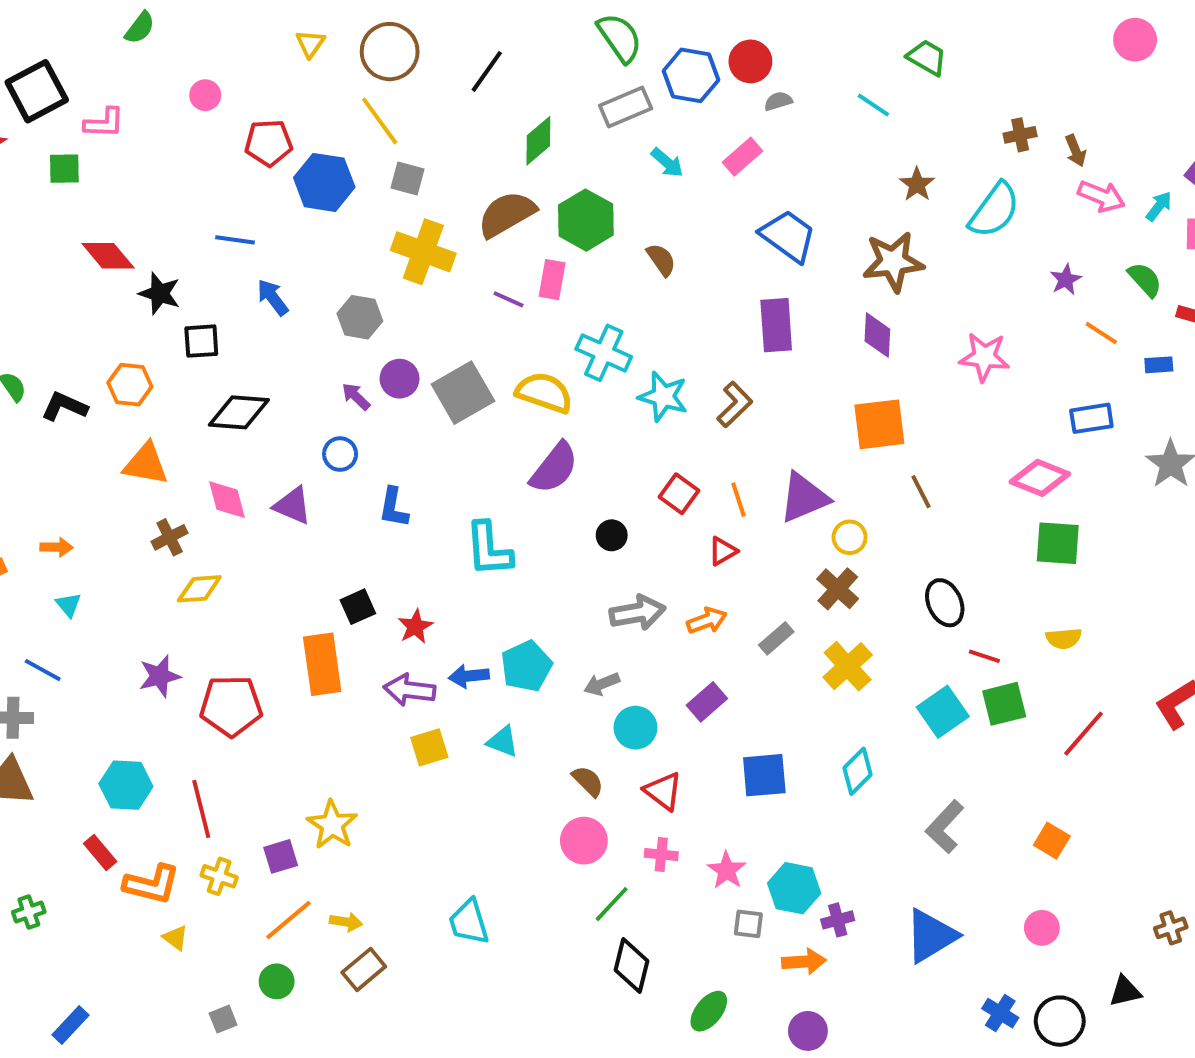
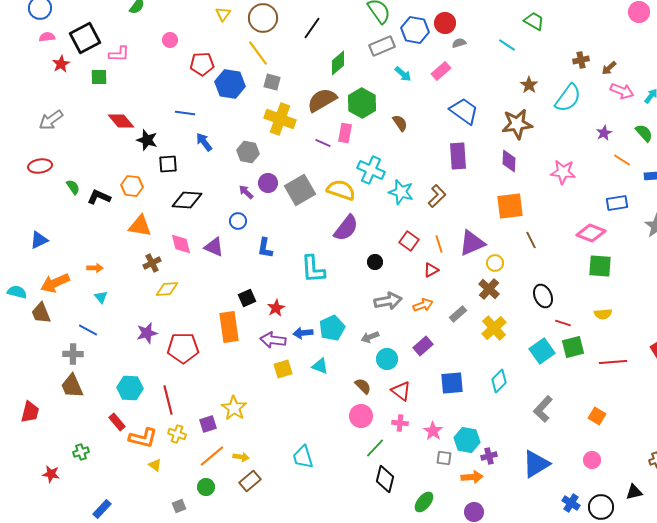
brown arrow: (1076, 151) -> (609, 68), turned 70
red line: (1084, 734) -> (613, 362), turned 44

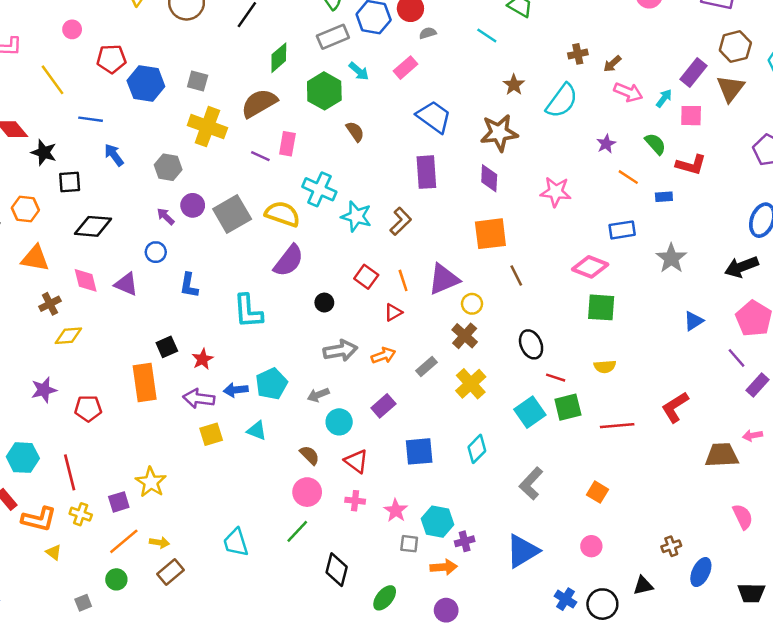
yellow line: (258, 53) -> (52, 80), moved
green hexagon: (362, 103) -> (324, 91), moved
red pentagon: (183, 348) -> (88, 408), size x0.7
green line: (375, 448) -> (297, 531), moved

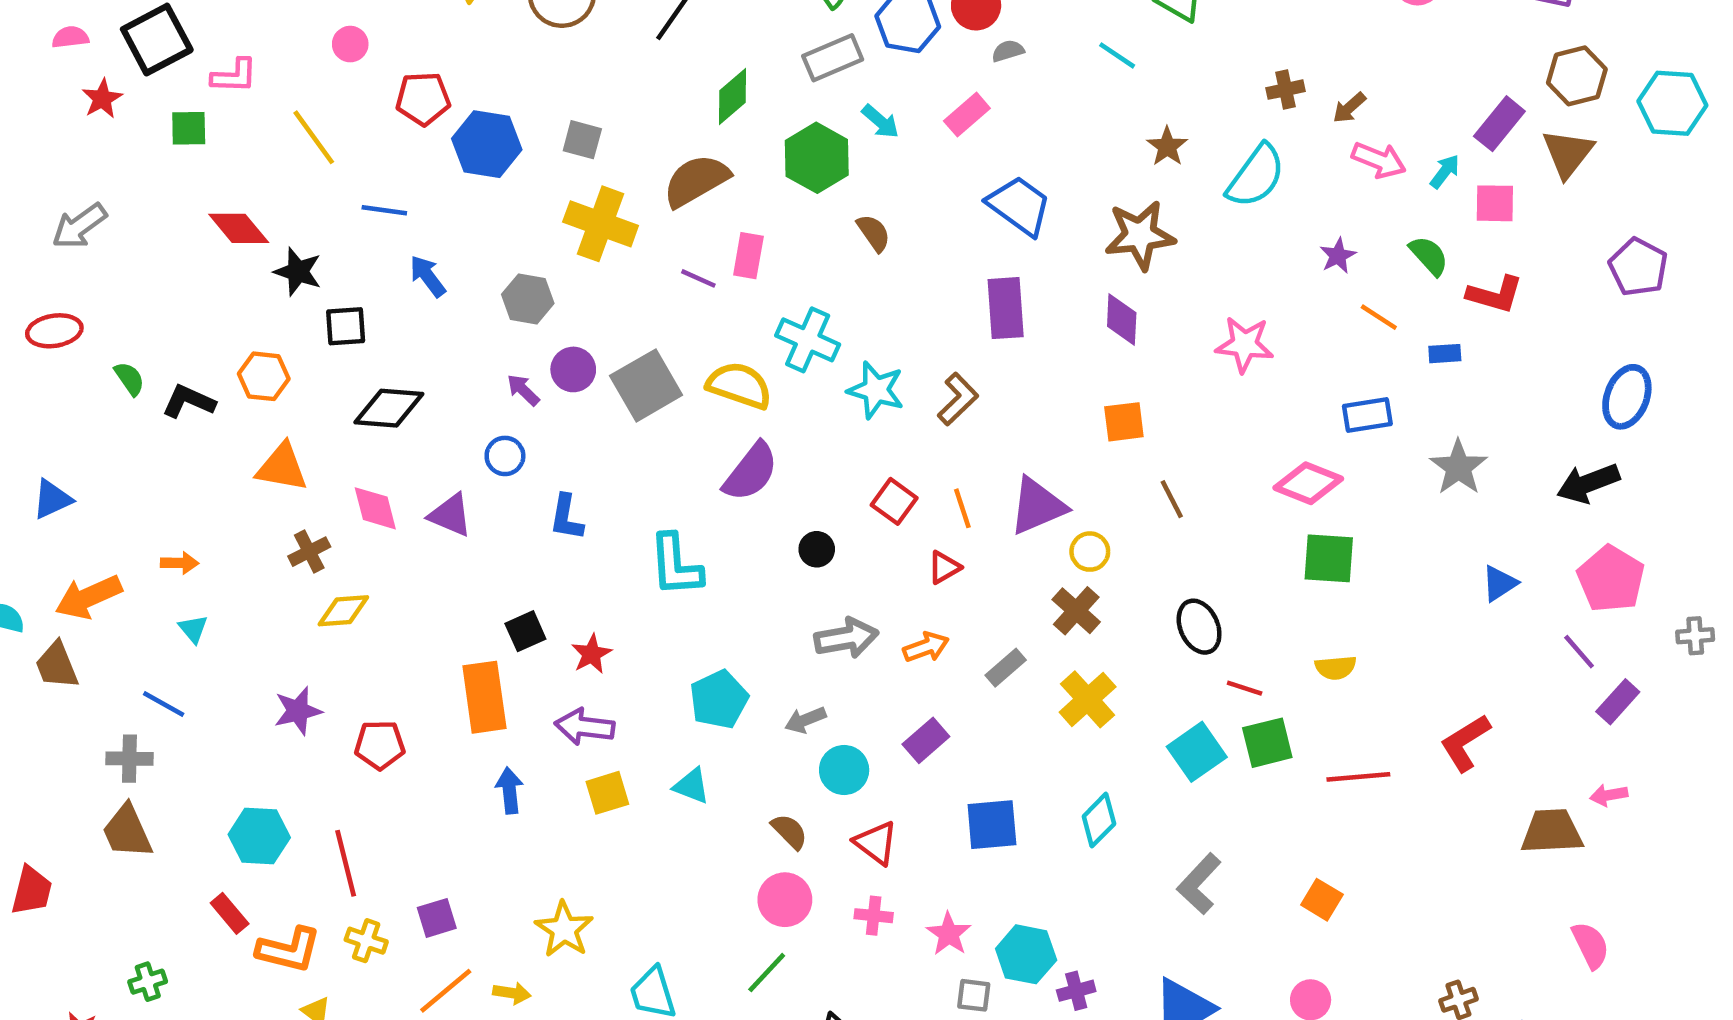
orange square: (490, 234) -> (1124, 422), size x0.7
blue arrow: (236, 390) -> (510, 790), moved, turned 90
yellow star: (151, 482) -> (564, 929), moved

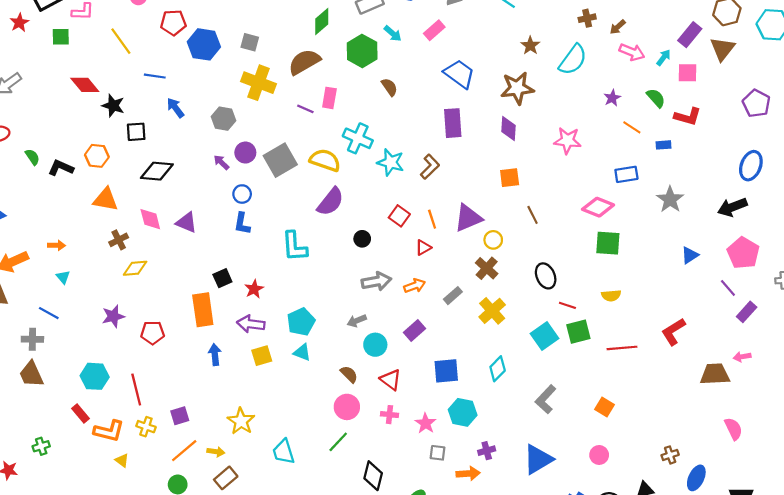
blue circle: (505, 456) -> (242, 194), moved
cyan pentagon: (719, 699) -> (301, 322), moved
cyan hexagon: (1026, 954) -> (463, 412), moved

